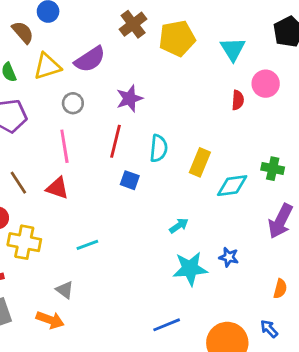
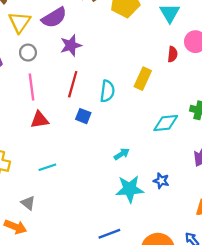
yellow triangle: (47, 66) -> (20, 22), turned -40
purple star: (130, 99) -> (71, 45), moved
gray circle: (73, 103) -> (28, 53), moved
yellow rectangle: (200, 162) -> (143, 79), moved
red triangle: (57, 188) -> (40, 120), moved, turned -30

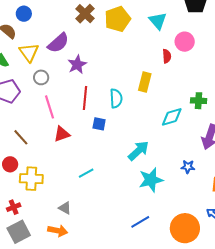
cyan arrow: (122, 154) -> (138, 151), size x1.6
cyan line: (47, 167) -> (86, 173), moved
blue star: (161, 181) -> (188, 167), moved

